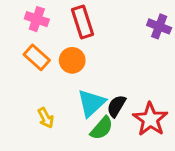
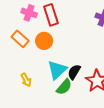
pink cross: (37, 19) -> (29, 13), moved

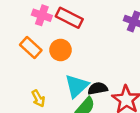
red rectangle: (51, 15) -> (69, 18), turned -45
black semicircle: (74, 72) -> (98, 88), turned 49

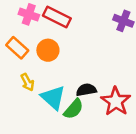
cyan triangle: (77, 86) -> (53, 98), moved, turned -35
yellow arrow: (38, 98) -> (28, 82), moved

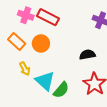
black semicircle: (86, 90) -> (87, 55), moved

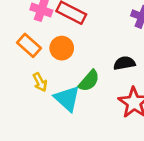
green semicircle: (61, 90) -> (89, 81), moved

